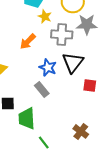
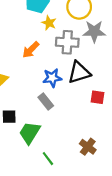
black triangle: (73, 62) -> (79, 72), turned 35
blue star: (48, 67) -> (52, 78), turned -30
green trapezoid: (27, 118) -> (30, 133), turned 35

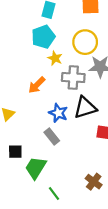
blue star: (52, 78) -> (58, 113), turned 30

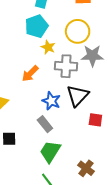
black triangle: (85, 108) -> (78, 96), turned -30
green trapezoid: (36, 168) -> (50, 151), moved

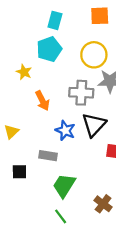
yellow star: (48, 47) -> (24, 72), moved
orange arrow: (30, 74) -> (42, 101), turned -72
gray rectangle: (45, 124) -> (48, 156), moved, turned -42

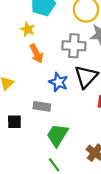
yellow star: (24, 72) -> (28, 29), moved

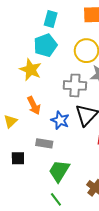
yellow star: (28, 29) -> (31, 70), size x1.5
orange arrow: (36, 54) -> (34, 105), moved

